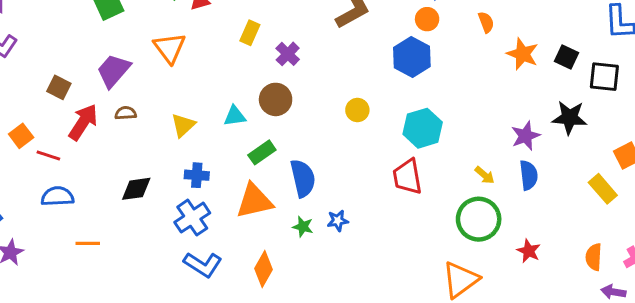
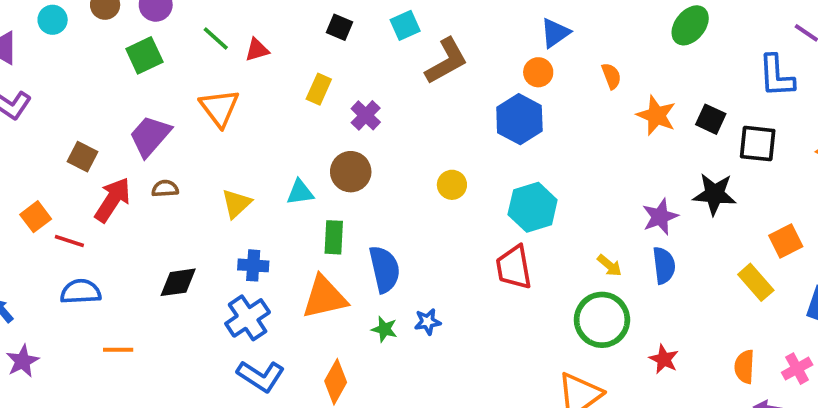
green rectangle: (262, 152) -> (334, 237), turned -52

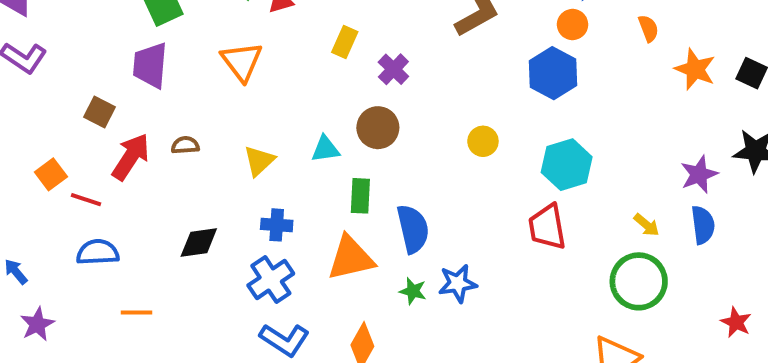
purple trapezoid: (150, 136) -> (150, 65), moved, turned -36
blue star: (428, 322) -> (458, 283), size x1.4
red star: (664, 359) -> (736, 322), moved

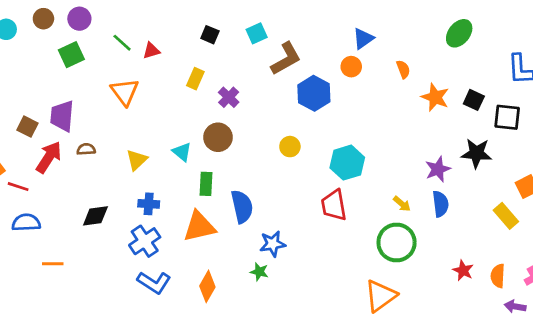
purple trapezoid: (150, 65) -> (62, 116), moved
blue hexagon: (553, 73) -> (314, 93), moved
cyan triangle: (325, 149) -> (182, 152), turned 48
green star: (413, 291) -> (259, 272), moved

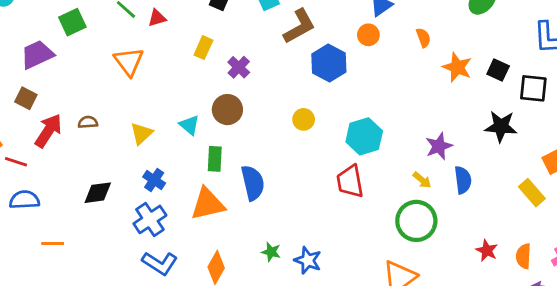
purple trapezoid: (62, 116) -> (37, 55), moved, turned 60
purple star: (438, 169) -> (439, 146), moved
blue cross: (149, 204) -> (154, 180), turned 30
blue star: (273, 244) -> (308, 260), moved, turned 30

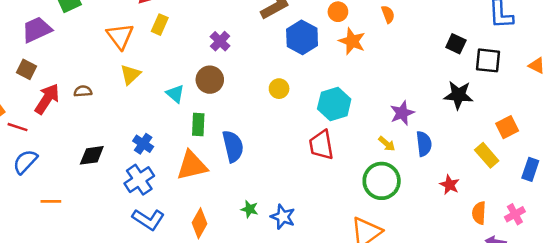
yellow rectangle: (203, 48) -> (160, 25), moved
orange star: (457, 67) -> (352, 41), moved
yellow triangle: (141, 133) -> (130, 75), moved
blue semicircle: (24, 200) -> (25, 162), turned -44
red star: (487, 251) -> (450, 185), moved

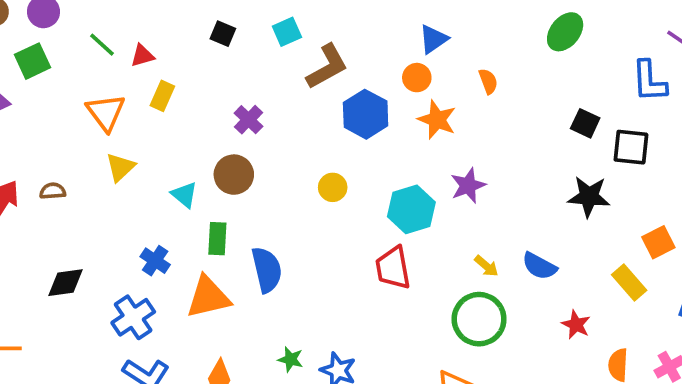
purple star: (402, 113) -> (468, 186), moved
blue cross: (143, 144) -> (155, 261), moved
blue semicircle: (424, 144) -> (539, 266), turned 125

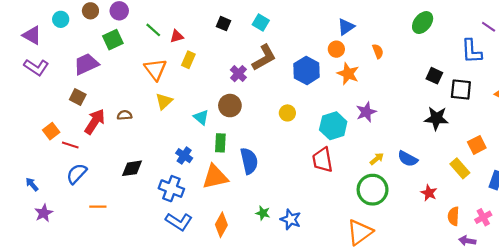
cyan square: (287, 32) -> (261, 23), turned -35
brown L-shape: (327, 67) -> (264, 58), moved
yellow arrow: (486, 266) -> (377, 159), turned -80
blue cross: (133, 317) -> (171, 189), turned -35

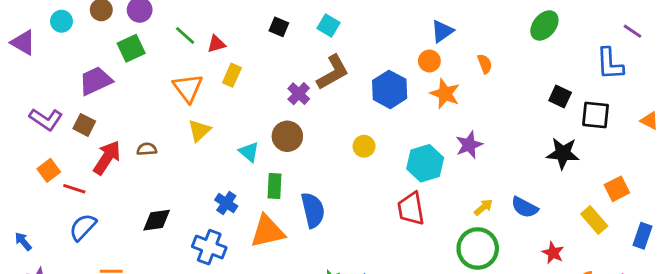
purple L-shape: (36, 67) -> (46, 119), moved

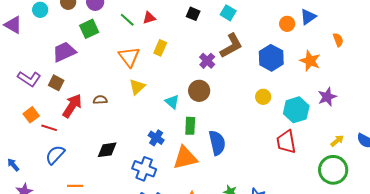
red triangle: (216, 44) -> (149, 18), moved
orange circle: (429, 61) -> (287, 24), moved
yellow circle: (364, 146) -> (263, 97), moved

